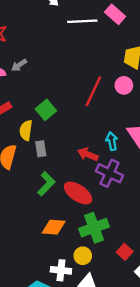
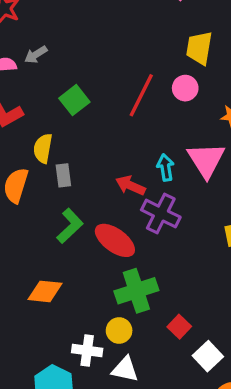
green square: (46, 110) -> (74, 100), moved
orange diamond: (54, 227) -> (45, 291), moved

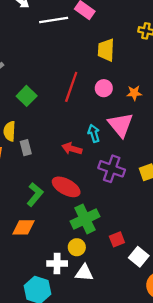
pink circle: (185, 88) -> (104, 88), moved
purple cross: (161, 214) -> (112, 169), moved
green L-shape: (70, 226) -> (35, 195), moved
red square: (179, 327) -> (117, 239), turned 32

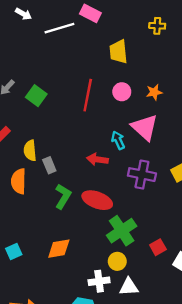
green square: (27, 96) -> (36, 96), moved
green L-shape: (35, 195) -> (63, 196), moved

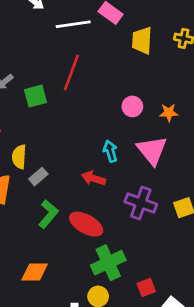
yellow trapezoid: (119, 52) -> (142, 41), moved
red line: (88, 95) -> (71, 73), moved
green square: (36, 96) -> (36, 96), turned 30
cyan arrow: (118, 140) -> (110, 151), moved
gray rectangle: (49, 165) -> (38, 177), turned 63

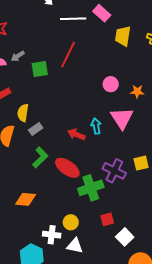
cyan arrow: (110, 151) -> (96, 126), moved
purple cross: (141, 203) -> (114, 171), moved
green cross: (108, 263) -> (91, 188), moved

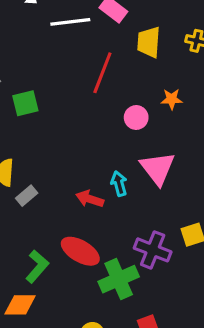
red line: (68, 54) -> (102, 73), moved
orange star: (137, 91) -> (172, 99), moved
green L-shape: (40, 157) -> (37, 266), moved

